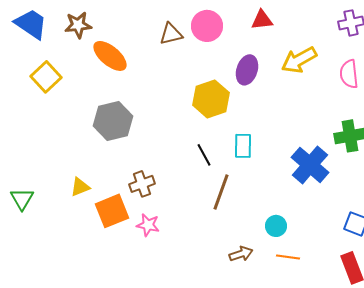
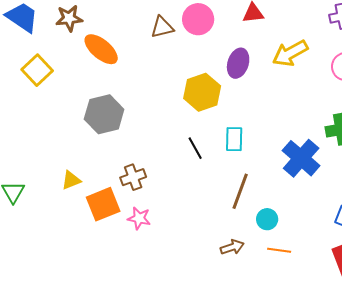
brown line: (221, 192) -> (240, 191), moved

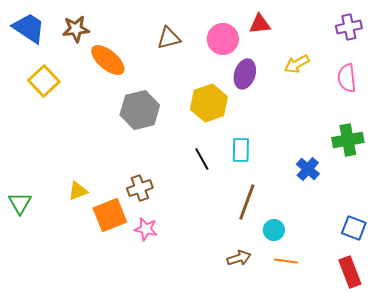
pink circle: (198, 19) -> (223, 39), moved
yellow arrow: (290, 53) -> (297, 64), size x0.7
gray hexagon: (104, 114) -> (140, 110), moved
blue cross: (301, 158) -> (308, 169), size x0.6

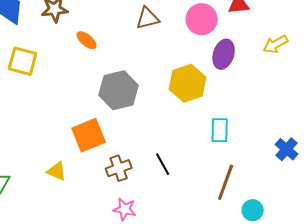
orange ellipse: (108, 60) -> (87, 40), size x0.6
yellow square: (44, 81) -> (23, 61), turned -32
black line: (202, 159) -> (163, 164), moved
yellow triangle: (78, 191) -> (57, 171), turned 45
orange square: (110, 215) -> (89, 135), moved

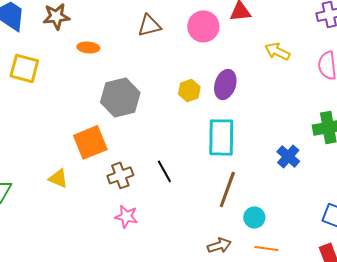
orange ellipse: (87, 40) -> (88, 47), turned -35
yellow arrow: (276, 44) -> (277, 51), turned 55
purple ellipse: (224, 54) -> (225, 84), moved
yellow hexagon: (188, 83) -> (189, 90), size x0.6
cyan rectangle: (220, 130) -> (221, 137), size x1.5

